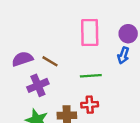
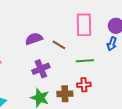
purple semicircle: (22, 59) -> (34, 39), moved
brown line: (50, 61) -> (59, 45), moved

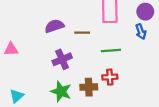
blue arrow: (112, 44) -> (141, 32), turned -40
brown line: (59, 45) -> (82, 33), turned -32

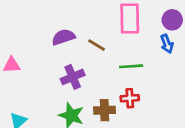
brown line: (82, 33) -> (97, 45), turned 32

